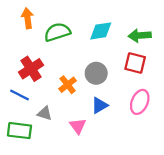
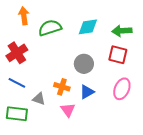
red cross: (31, 69) -> (17, 53), moved
orange cross: (68, 85) -> (62, 87), moved, turned -35

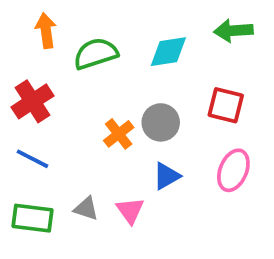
green arrow: (122, 31) -> (233, 31), moved
orange cross: (62, 87) -> (119, 134), moved, turned 35
gray triangle: (39, 99) -> (86, 209), moved

